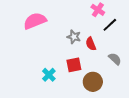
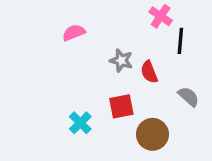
pink semicircle: (35, 21) -> (74, 33), moved, size x0.6
black line: (110, 25) -> (180, 41), turned -42

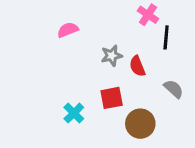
gray star: (121, 61) -> (112, 56), turned -30

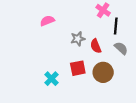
gray semicircle: (174, 89) -> (121, 48), moved
brown circle: (140, 124) -> (103, 72), moved

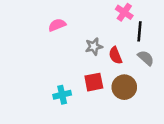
cyan cross: (51, 79) -> (62, 95), turned 32

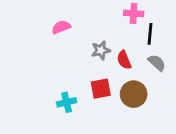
pink cross: (124, 12) -> (134, 13), turned -30

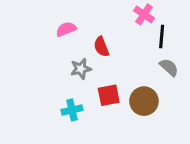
pink cross: (134, 13) -> (144, 14), turned 30
gray star: (101, 50) -> (81, 69), moved
red semicircle: (124, 60) -> (101, 47), moved

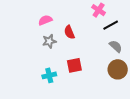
black line: (162, 36) -> (111, 25), turned 56
gray star: (81, 69) -> (49, 41), moved
brown circle: (144, 101) -> (118, 69), moved

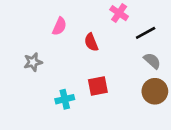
pink cross: (99, 10) -> (119, 13), moved
pink semicircle: (45, 20) -> (59, 26), turned 136
gray star: (49, 41) -> (33, 62), moved

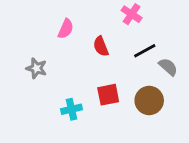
black line: (146, 33) -> (145, 51), moved
gray star: (33, 62) -> (36, 68), turned 30
brown circle: (155, 91) -> (149, 100), moved

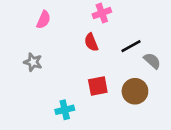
pink cross: (132, 14) -> (102, 13), moved, turned 36
pink semicircle: (66, 29) -> (44, 20), moved
cyan cross: (72, 109) -> (65, 110), moved

